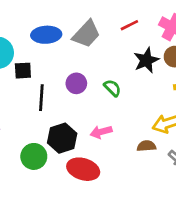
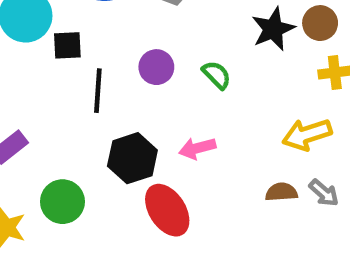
brown semicircle: (146, 146) -> (281, 192), moved
green circle: (34, 156) -> (62, 202), moved
red ellipse: (83, 169) -> (167, 210), turned 40

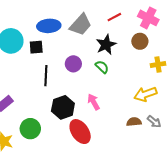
brown circle: (320, 23) -> (140, 41), moved
black star: (273, 29) -> (106, 45), moved
black square: (67, 45) -> (36, 47), moved
pink arrow: (197, 148) -> (94, 102), turned 77

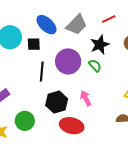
blue ellipse: (49, 26) -> (46, 25), turned 45
purple circle: (73, 64) -> (68, 61), size x1.6
red ellipse: (80, 132) -> (72, 126), turned -45

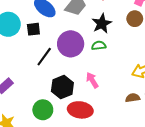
green semicircle: (95, 66) -> (99, 46), turned -48
black line: (42, 71) -> (44, 57), turned 36
green circle: (25, 121) -> (43, 110), moved

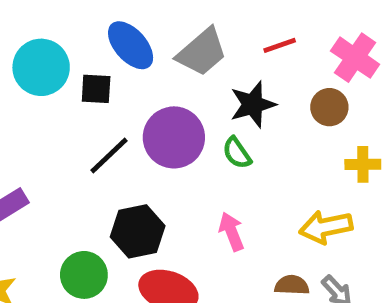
green semicircle: (99, 46) -> (237, 153), turned -128
pink arrow: (92, 80) -> (231, 232), moved

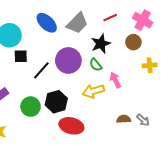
black square: (96, 89) -> (21, 56), moved
yellow arrow: (326, 227) -> (93, 91), moved
pink arrow: (231, 232) -> (115, 80), moved
green circle: (84, 275) -> (31, 107), moved

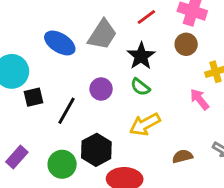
purple circle: (68, 60) -> (101, 89), size x0.6
pink arrow: (115, 80) -> (199, 99), moved
brown semicircle: (124, 119) -> (182, 156), moved

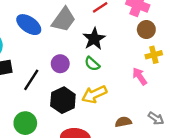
brown circle: (186, 44) -> (146, 30), moved
black hexagon: (96, 150) -> (63, 100), moved

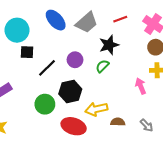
green semicircle: (92, 64) -> (102, 66), turned 80
yellow arrow: (94, 94) -> (96, 109), moved
green circle: (25, 123) -> (45, 104), moved

